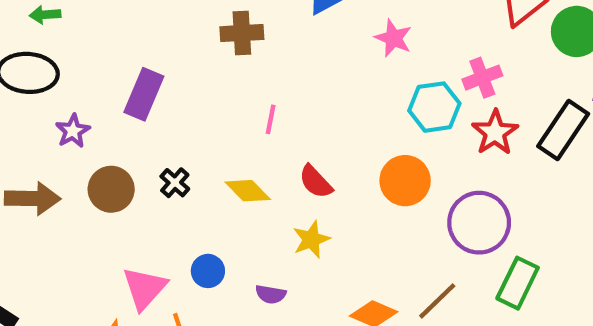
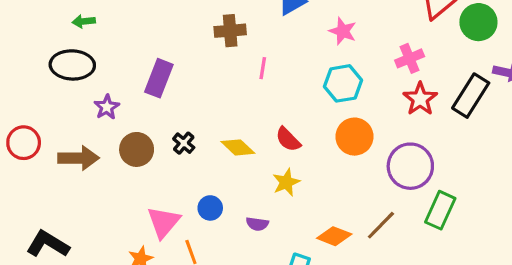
cyan hexagon: (434, 107) -> (343, 83), moved
pink line: (271, 119) -> (263, 68), moved

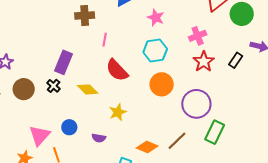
purple rectangle: (159, 78) -> (64, 62), moved
black rectangle: (471, 96) -> (236, 60), size x0.6
red semicircle: (288, 139) -> (117, 70), moved, size x1.4

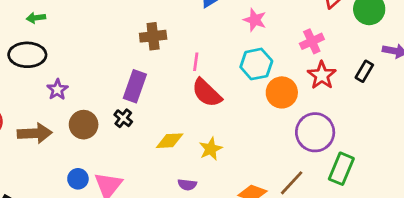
brown cross: (85, 15) -> (153, 36), moved
pink line: (105, 40) -> (196, 62), moved
orange circle: (162, 84) -> (282, 92), moved
yellow diamond: (88, 89) -> (170, 141), moved, turned -45
blue circle: (69, 127) -> (78, 179), moved

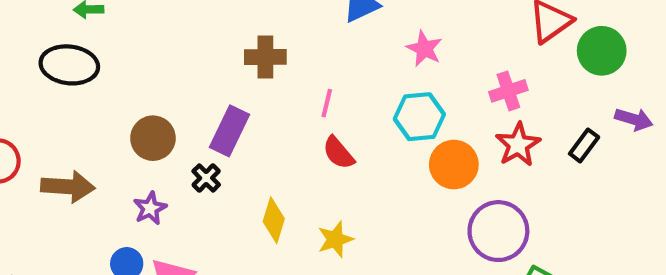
purple star: (57, 90) -> (150, 208), moved
red semicircle: (207, 93) -> (338, 153), size x0.7
brown circle: (84, 125) -> (153, 138), moved
yellow diamond: (170, 141) -> (274, 220), turned -76

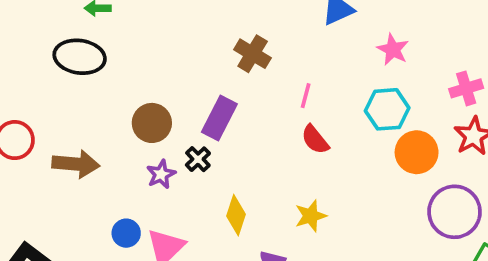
brown cross: (265, 57) -> (253, 54), turned 30
purple star: (150, 208) -> (161, 174), moved
yellow diamond: (274, 220) -> (236, 215), moved

